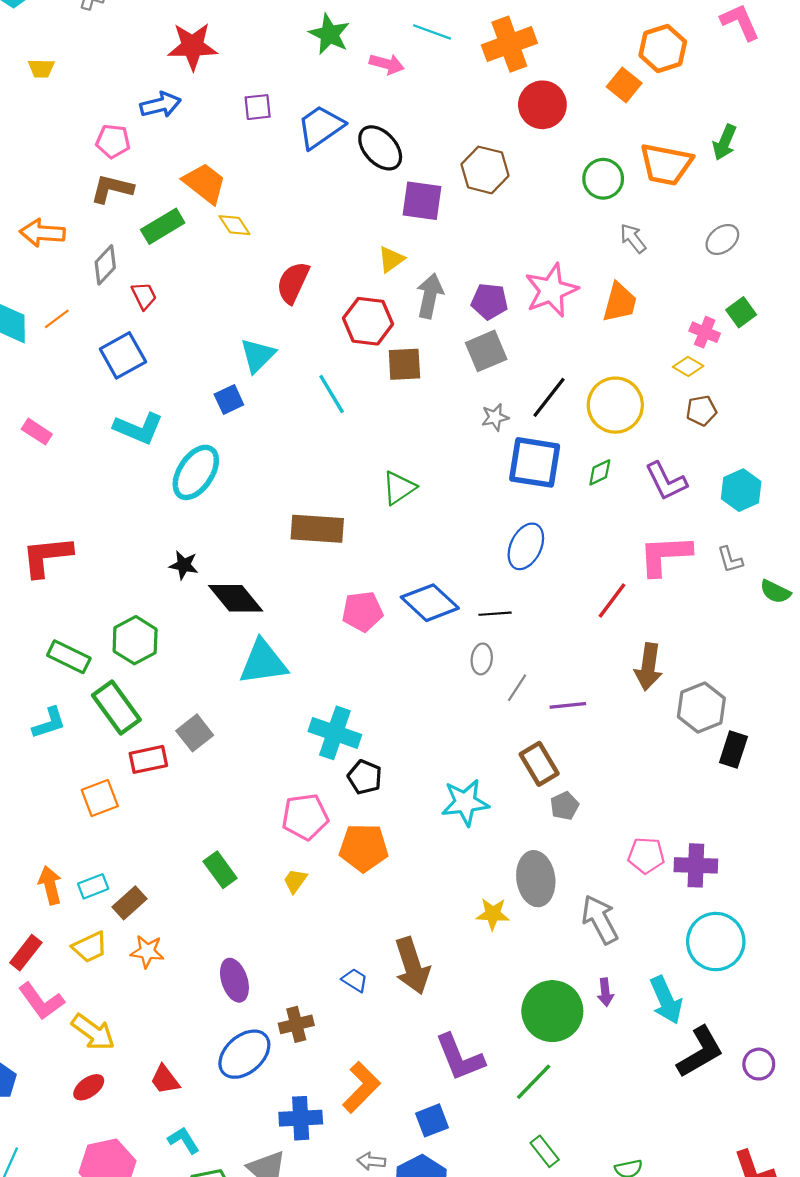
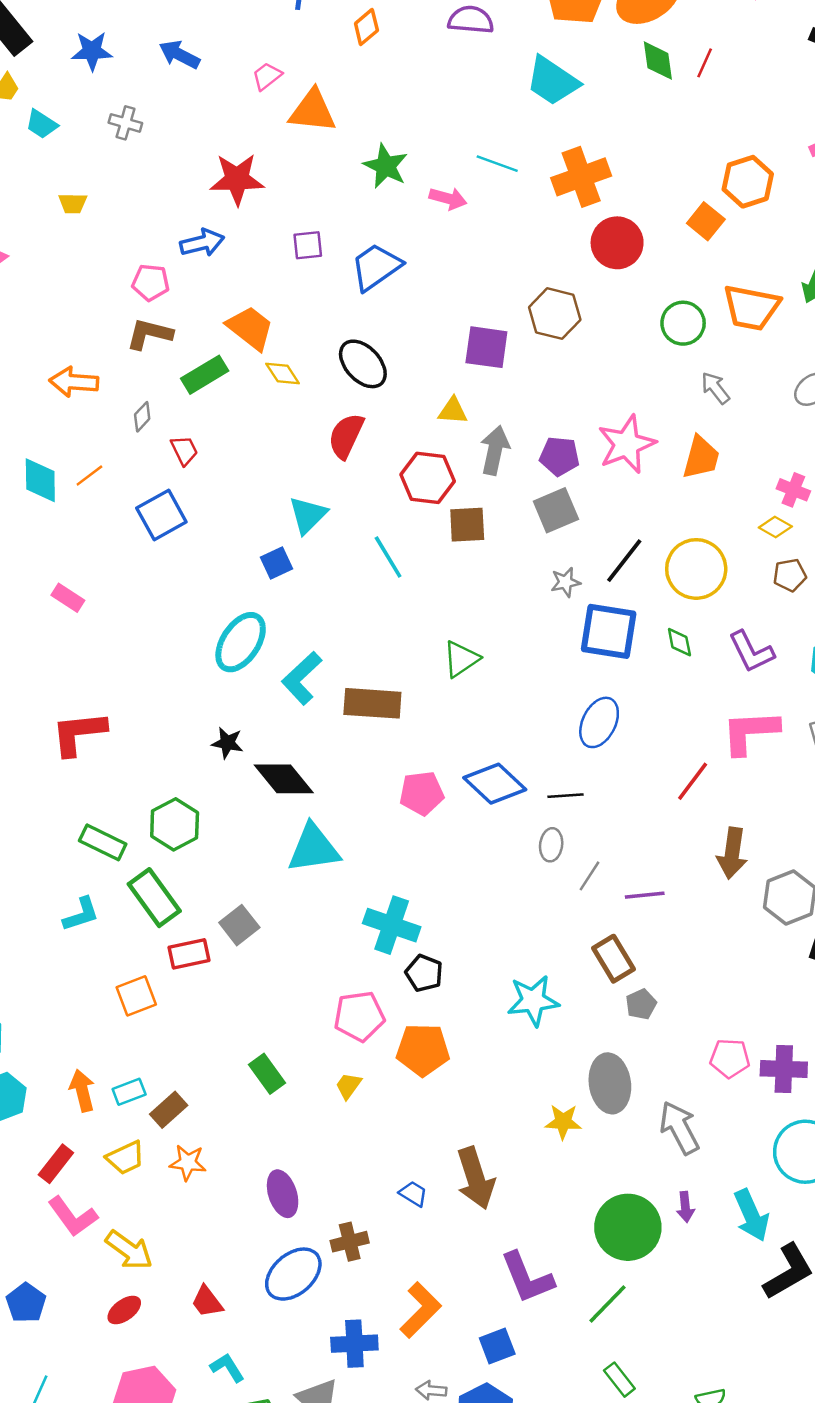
black ellipse: (380, 148) -> (363, 364), moved
yellow triangle: (391, 259) -> (453, 411), turned 40
gray diamond: (105, 265) -> (142, 417), size x0.7
cyan L-shape: (138, 428) -> (302, 678), moved, turned 114
green diamond: (600, 472) -> (679, 642), turned -76

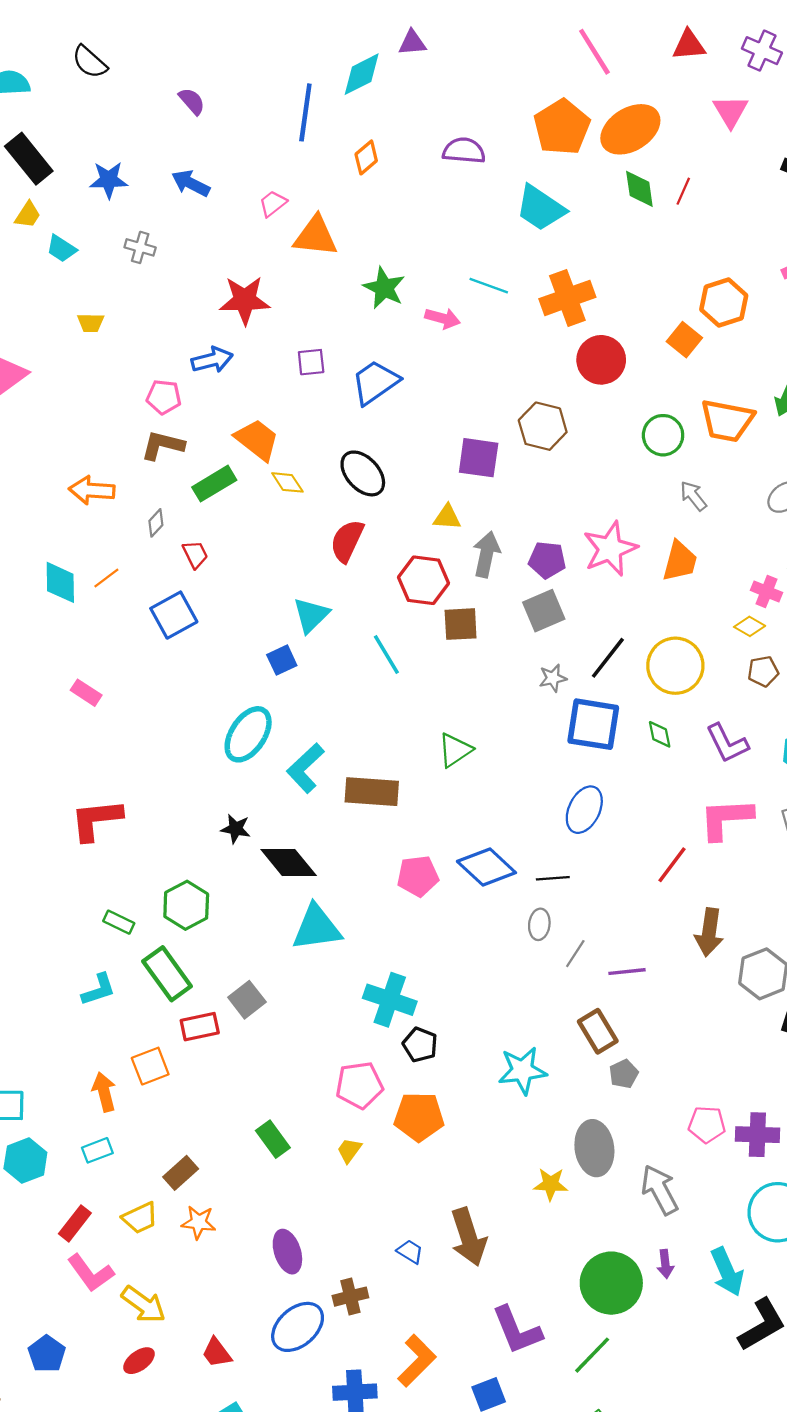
green rectangle: (103, 842) -> (119, 922), size x0.7
orange arrow: (82, 1091) -> (104, 1092), moved
cyan rectangle: (129, 1092) -> (97, 1150), moved

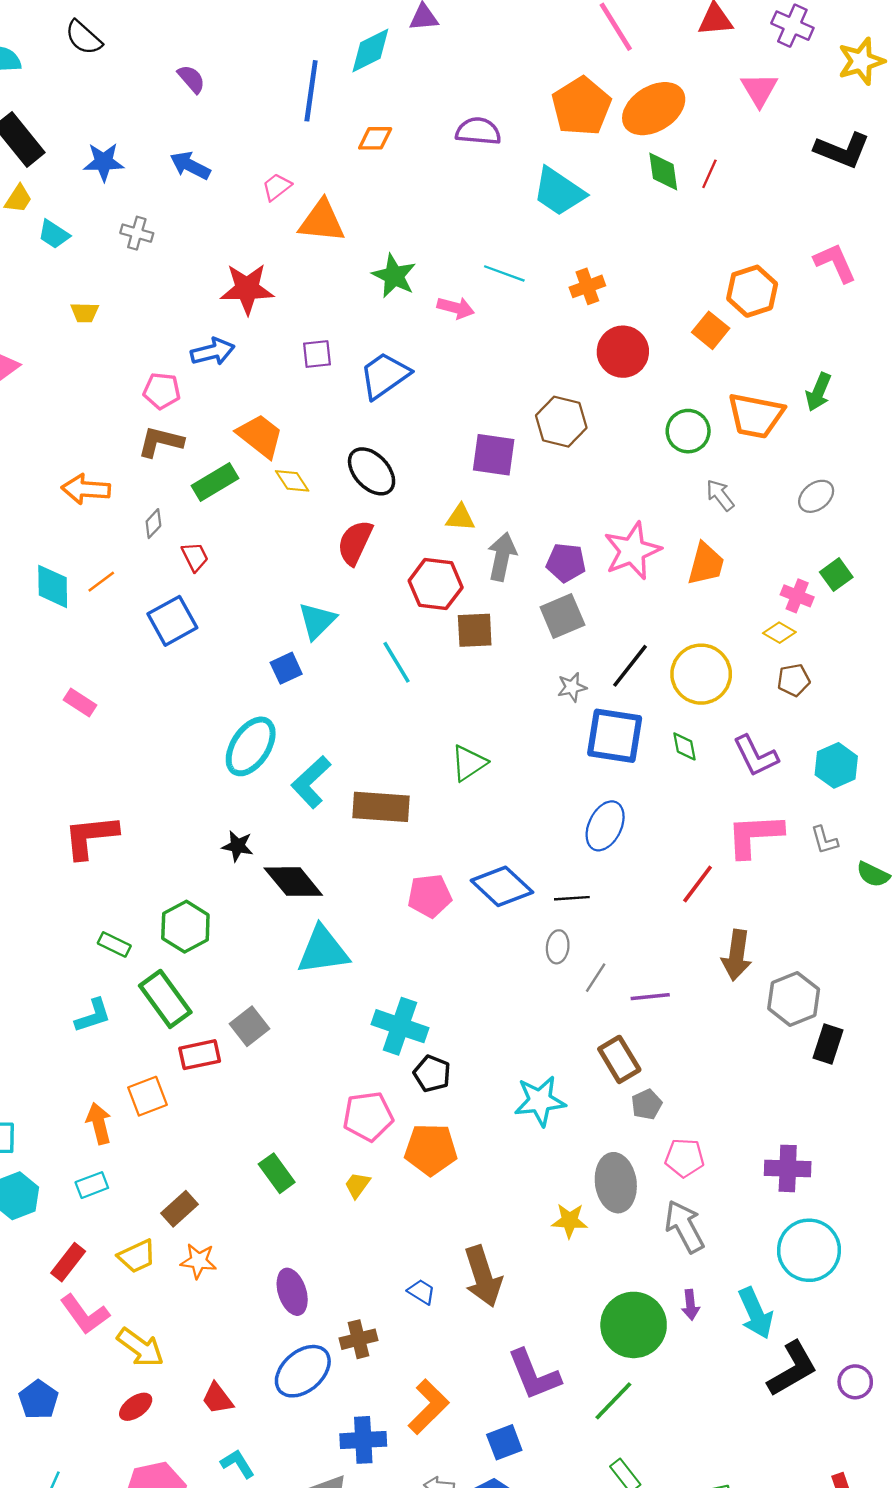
orange diamond: (366, 157) -> (375, 138), turned 40
orange cross: (567, 298) -> (587, 286), size x0.6
pink pentagon: (707, 1125) -> (685, 1158), moved

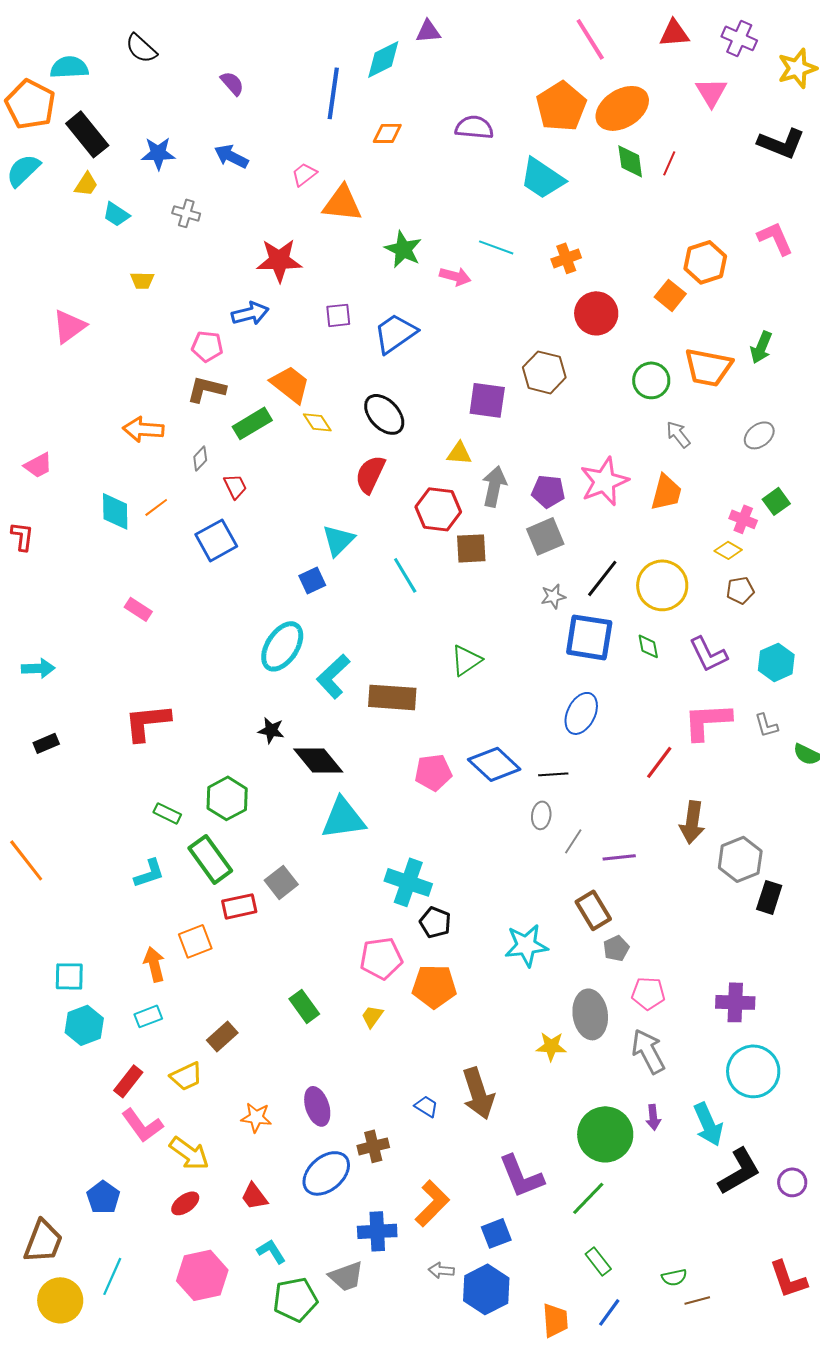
orange star: (198, 1261) -> (256, 1117), moved

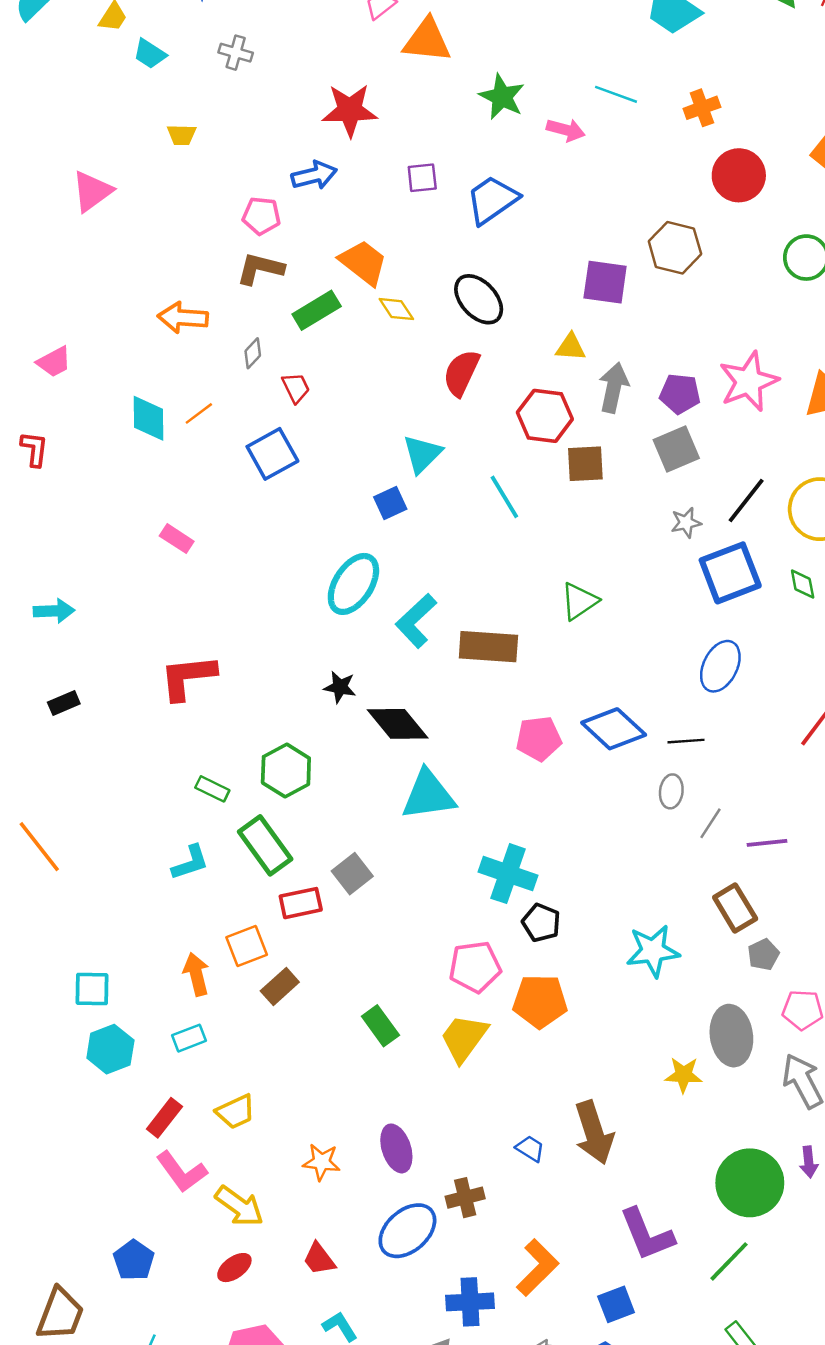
blue square: (589, 637) -> (730, 573), turned -30
yellow trapezoid: (372, 1016) -> (464, 1038), size x1.8
brown rectangle: (222, 1036) -> (280, 986), moved

